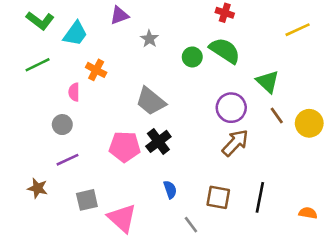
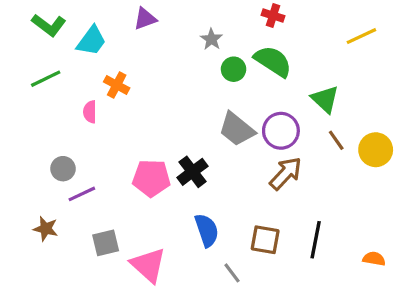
gray star: (149, 39) -> (211, 39), moved
gray trapezoid: (151, 101) -> (237, 129), moved
gray circle: (62, 125) -> (63, 169), moved
blue semicircle: (170, 190) -> (207, 230), size x1.5

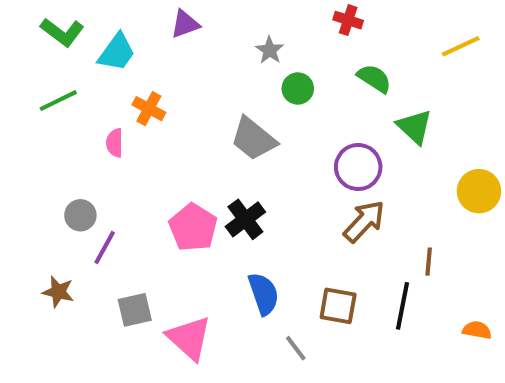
green semicircle: (273, 61) -> (374, 78), moved, size x0.7
gray trapezoid: (237, 129) -> (254, 139), moved
brown line: (336, 140) -> (429, 262), moved, turned 40
pink pentagon: (151, 178) -> (193, 227), turned 30
purple line: (82, 194) -> (105, 247), turned -36

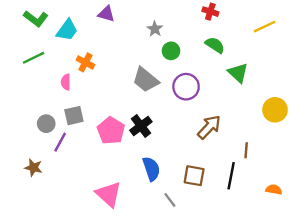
red cross: (348, 20) -> (210, 12), moved
purple triangle: (185, 24) -> (106, 14), turned 36
purple circle: (358, 167) -> (186, 87), moved
gray square: (135, 310) -> (74, 116), moved

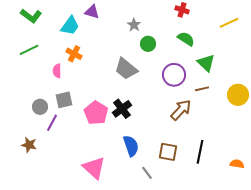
cyan trapezoid: (67, 30) -> (70, 26), moved
purple circle: (186, 87) -> (174, 75), moved
brown line: (246, 150) -> (202, 89), moved, turned 72

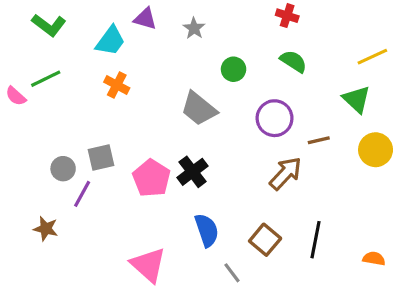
yellow line: (229, 23) -> (372, 57), moved
gray star: (134, 25) -> (194, 28), moved
green triangle: (206, 63) -> (357, 99), moved
pink semicircle: (57, 71) -> (16, 96), moved, turned -48
brown square: (168, 152) -> (265, 240), turned 30

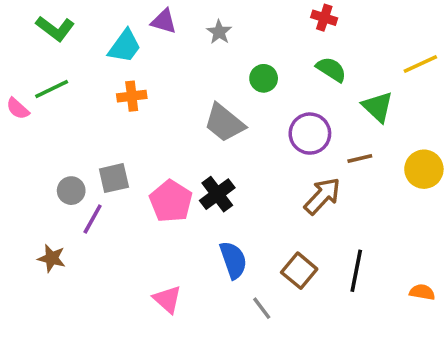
orange cross: (117, 85) -> (132, 96), turned -35
green triangle: (357, 99) -> (378, 107), moved
pink triangle: (148, 265) -> (167, 299), size x0.7

